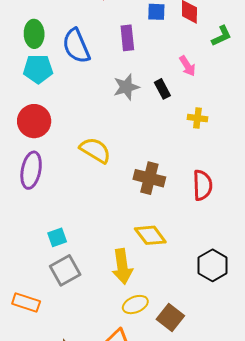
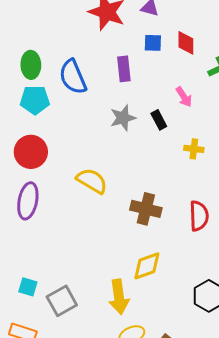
yellow diamond: (150, 235) -> (147, 266), turned -72
cyan square: (57, 237) -> (28, 287), moved, turned 36

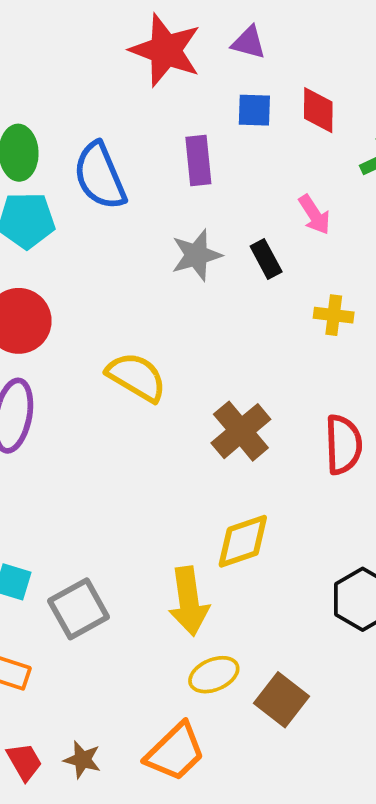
brown cross: (146, 209) -> (241, 431), turned 36

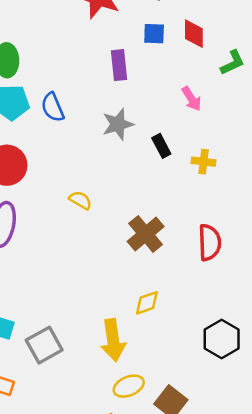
blue semicircle: (100, 176) -> (53, 107), moved, size x0.7
black rectangle: (266, 259) -> (161, 146), moved
yellow semicircle: (137, 377) -> (80, 200), size x0.6
yellow diamond: (243, 541) -> (147, 303), size x0.7

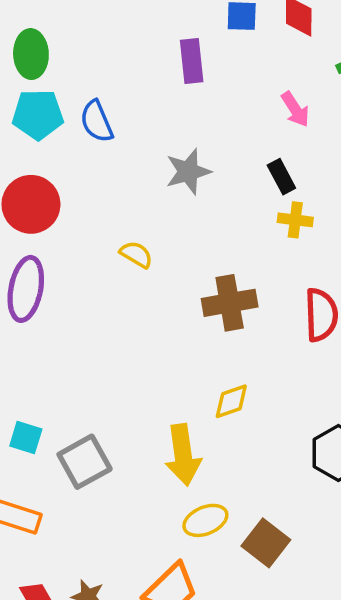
gray star: (118, 124) -> (188, 172), moved
black rectangle: (161, 146) -> (281, 177), moved
yellow cross: (204, 162) -> (295, 220), moved
brown cross: (146, 234) -> (230, 303), turned 30

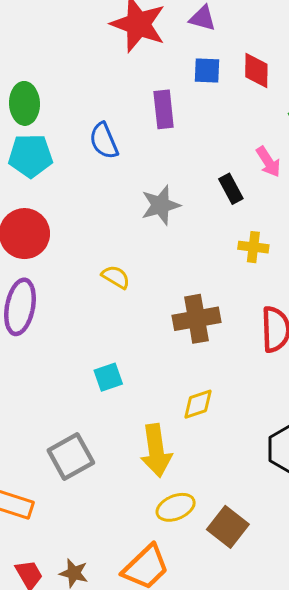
pink arrow: (295, 109) -> (268, 162), moved
blue semicircle: (97, 121) -> (104, 141), moved
black rectangle: (281, 177) -> (231, 189), moved
cyan square: (26, 438) -> (108, 377), moved, turned -36

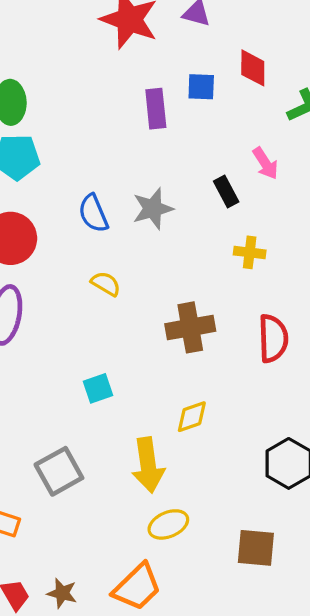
blue square: (207, 71) -> (201, 87), moved
blue semicircle: (104, 141) -> (93, 213), moved
brown square: (228, 527) -> (256, 548), moved, turned -33

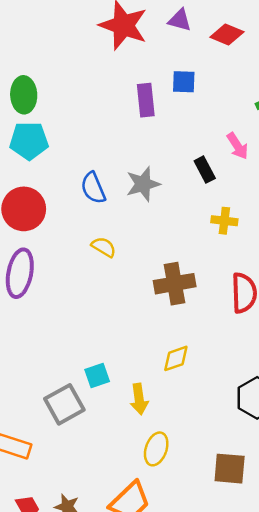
red diamond: (253, 68) -> (227, 35), moved, turned -68
cyan square: (98, 388) -> (97, 375), moved
yellow arrow: (148, 465) -> (139, 399), size x0.7
yellow ellipse: (168, 524) -> (156, 449), turned -48

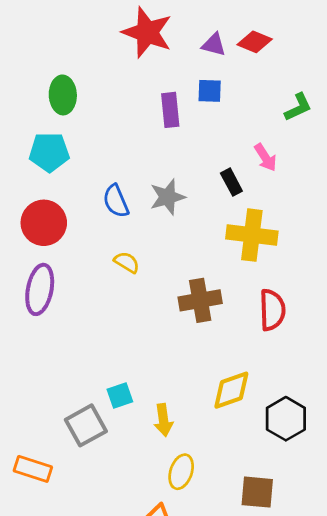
purple triangle: (180, 20) -> (214, 45), moved
green ellipse: (24, 95) -> (63, 95), moved
yellow cross: (224, 221) -> (252, 235), size x1.8
yellow diamond: (176, 358) -> (231, 390), moved, size x1.4

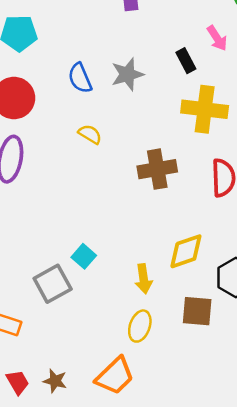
cyan square: (120, 396) -> (84, 256), turned -30
yellow arrow: (163, 420) -> (144, 279), moved
brown square: (257, 492) -> (197, 311), moved

